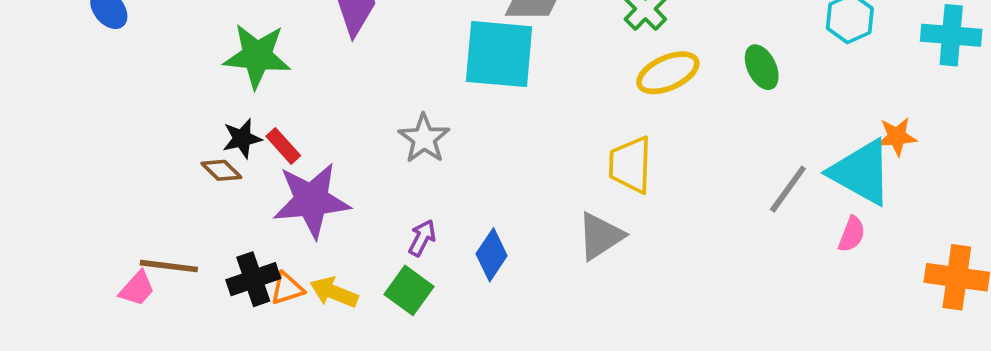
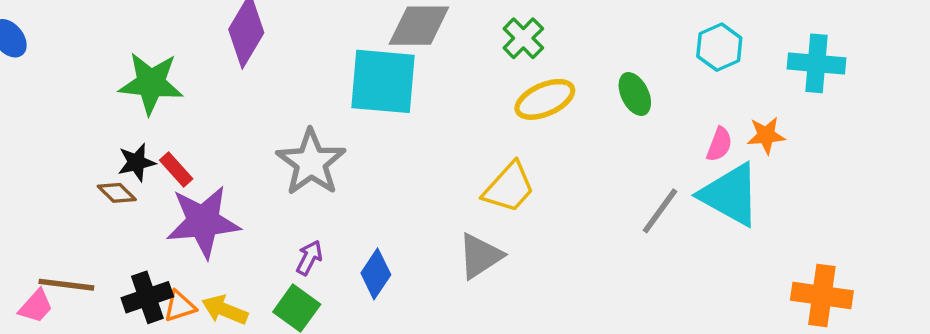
orange star: (897, 137) -> (766, 135), moved
gray star: (424, 138) -> (311, 162), size x1.4
yellow trapezoid: (630, 165) -> (509, 188), turned -140
pink semicircle: (852, 234) -> (719, 144), moved

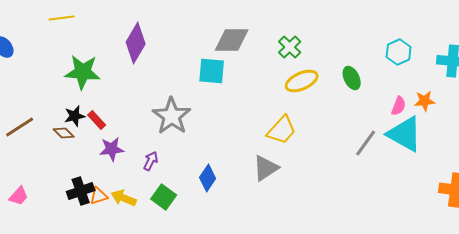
cyan square: (383, 81) -> (212, 71), size x0.7
purple star: (203, 222) -> (112, 149), size x0.6
purple arrow: (309, 258) -> (151, 161), moved
brown line: (66, 285) -> (20, 127), moved, turned -40

